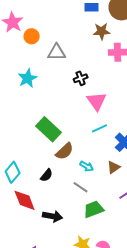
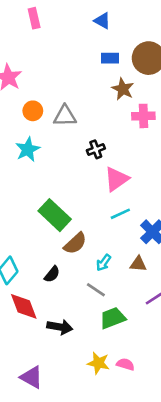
brown star: (102, 31) -> (123, 89), turned 30
orange circle: (32, 36) -> (33, 111), moved
pink triangle: (97, 101) -> (116, 179), turned 30
cyan arrow: (87, 166) -> (104, 263), turned 96
brown triangle: (114, 167) -> (138, 264), turned 40

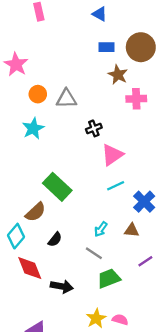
brown semicircle: (75, 243) -> (35, 212), moved
yellow star: (98, 363) -> (96, 318), turned 30

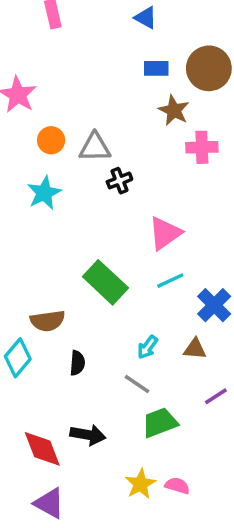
black cross: (94, 128) -> (119, 181), moved
green rectangle: (57, 187) -> (105, 282), moved
brown semicircle: (35, 212) -> (48, 321), turned 35
black semicircle: (55, 239) -> (77, 363), turned -35
red diamond: (30, 268) -> (42, 449), moved

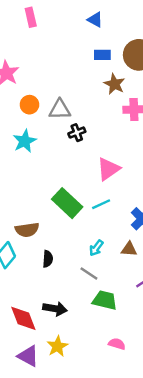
cyan line: (170, 281) -> (101, 204), moved
green trapezoid: (160, 423) -> (105, 300), turned 35
yellow star: (140, 484) -> (57, 346), moved

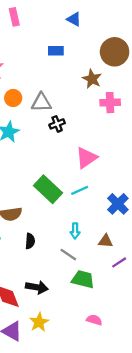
blue rectangle: (102, 55) -> (56, 51), moved
cyan arrow: (96, 248) -> (75, 231), turned -35
brown triangle: (129, 249) -> (106, 241), moved

